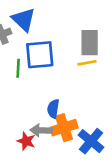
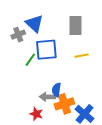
gray rectangle: (90, 43) -> (75, 26), moved
green line: (18, 68) -> (30, 60), turned 32
gray arrow: (41, 130) -> (47, 97), moved

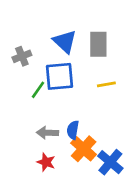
blue triangle: (34, 24) -> (65, 42), moved
gray arrow: (47, 97) -> (47, 133), moved
orange cross: (64, 104) -> (84, 149), turned -30

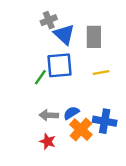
gray cross: (22, 56) -> (49, 20), moved
blue semicircle: (73, 130) -> (71, 113), turned 49
blue cross: (110, 162) -> (105, 121), moved, turned -30

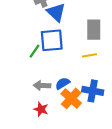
gray rectangle: (94, 37) -> (94, 30), moved
yellow line: (101, 72) -> (89, 55), moved

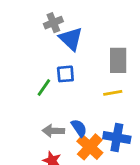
blue square: (52, 40) -> (65, 74), size x0.6
blue semicircle: (63, 83) -> (79, 128), turned 88

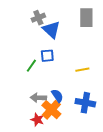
gray rectangle: (118, 60) -> (86, 18), moved
orange cross: (90, 147) -> (51, 110), moved

